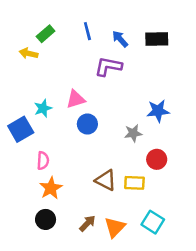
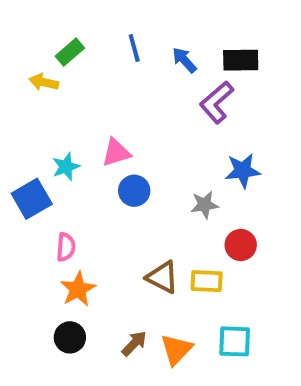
purple L-shape: (108, 66) -> (217, 102), moved, turned -52
cyan square: (153, 222) -> (235, 341), turned -30

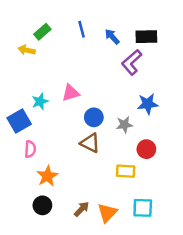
blue circle: (134, 191) -> (94, 117), moved
pink semicircle: (66, 247) -> (30, 149), moved
brown triangle: (162, 277) -> (90, 143), moved

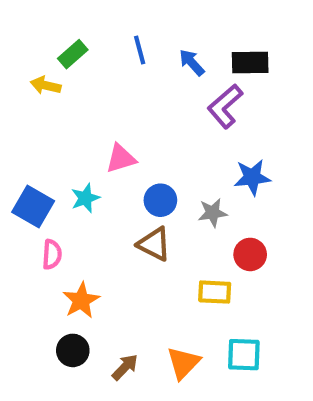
cyan star: (40, 101) -> (85, 198), moved
blue square: (19, 121) -> (33, 206), turned -30
brown arrow: (82, 209) -> (125, 367), moved

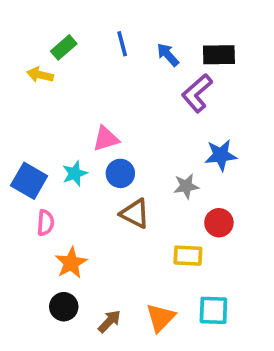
blue circle: (160, 200) -> (120, 173), moved

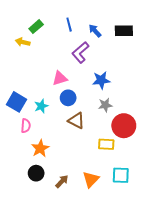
purple L-shape: (197, 93) -> (80, 52), moved
blue star: (221, 155) -> (101, 80), moved
cyan star: (75, 173) -> (41, 106), moved
red circle: (219, 223) -> (124, 126), size x1.5

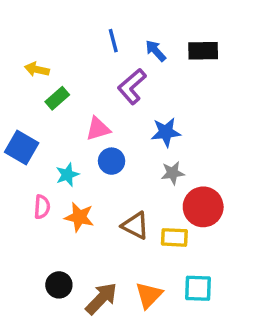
green rectangle: (36, 27) -> (57, 98), moved
blue square: (16, 102) -> (22, 147), moved
brown triangle: (76, 121) -> (135, 226), moved
orange star: (40, 148) -> (79, 217), moved, turned -30
brown arrow: (62, 181) -> (101, 299), size x1.5

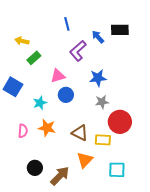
blue arrow: (156, 51) -> (98, 37), moved
pink semicircle: (42, 207) -> (23, 131), moved
orange triangle: (149, 295) -> (85, 160), moved

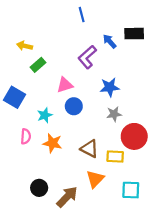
blue line: (67, 24) -> (82, 15), moved
pink semicircle: (23, 131) -> (26, 136), moved

